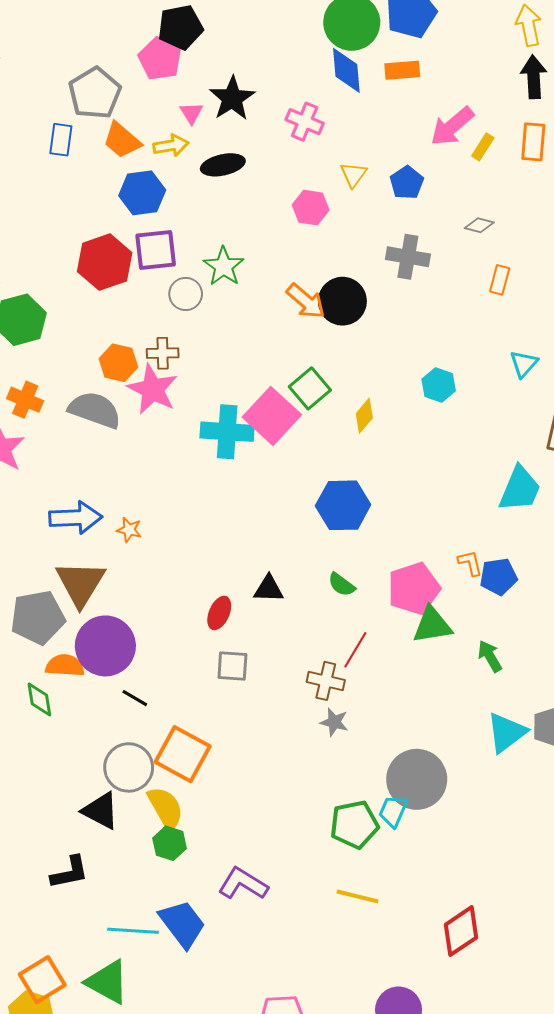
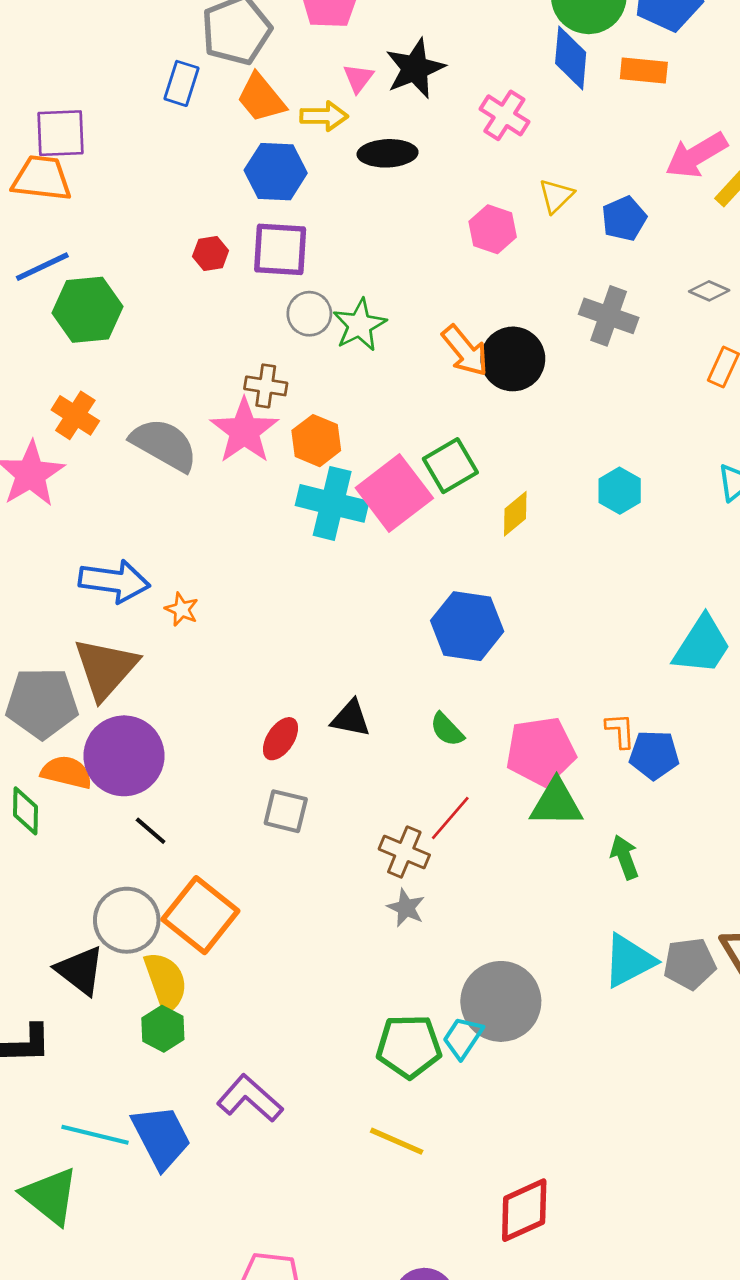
red hexagon: (105, 262) -> (211, 254), size x0.5
green star: (224, 266) -> (360, 325), moved
orange hexagon: (118, 363) -> (316, 441), moved

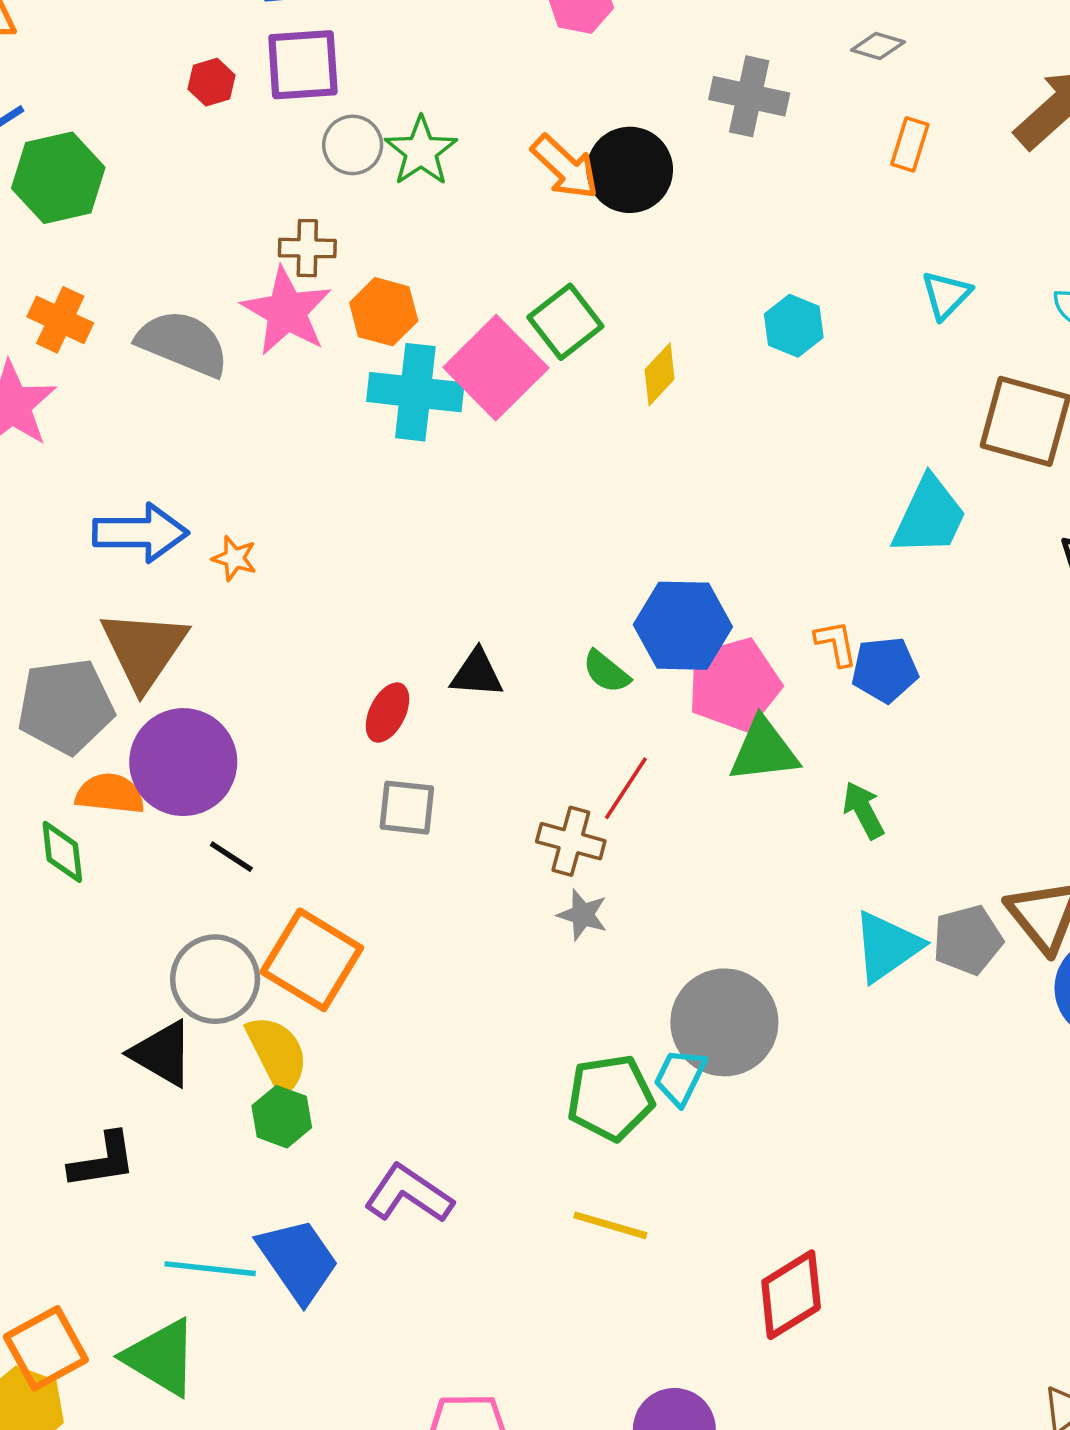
blue hexagon: (467, 626) -> (683, 626), moved

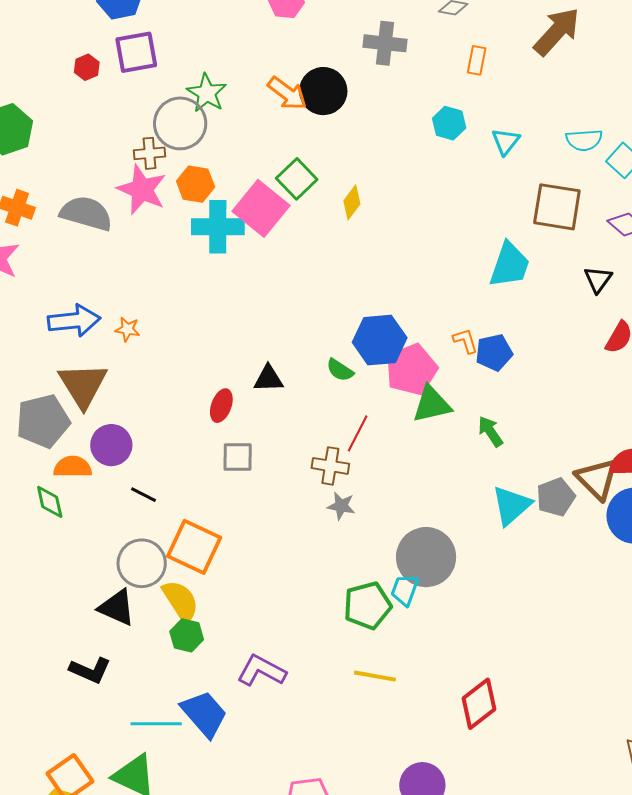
gray circle: (353, 145) -> (180, 123), moved, size x1.6
cyan hexagon: (794, 326) -> (449, 123), moved
purple circle: (183, 762) -> (111, 445), size x0.7
black L-shape: (103, 1160) -> (90, 670), turned 39

